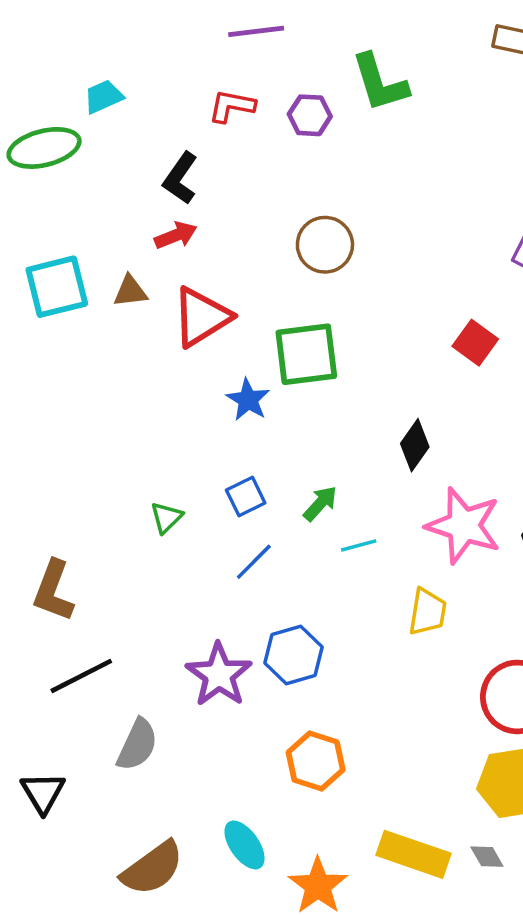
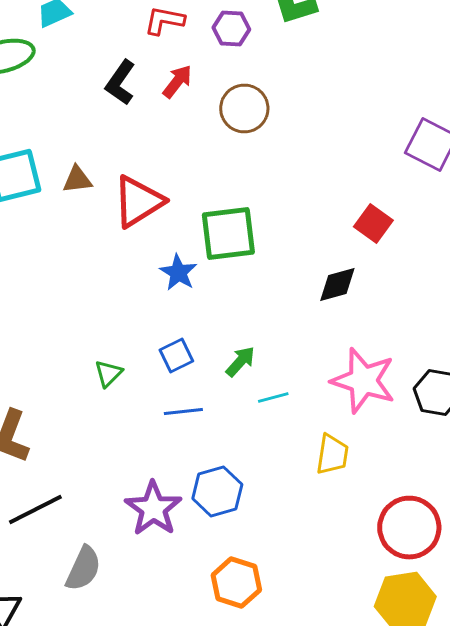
red arrow: (176, 235) -> (177, 82), moved, turned -30
brown circle: (325, 245) -> (244, 108), moved
black diamond: (415, 445) -> (337, 284), moved, turned 39
blue line: (254, 562) -> (183, 412), turned 39

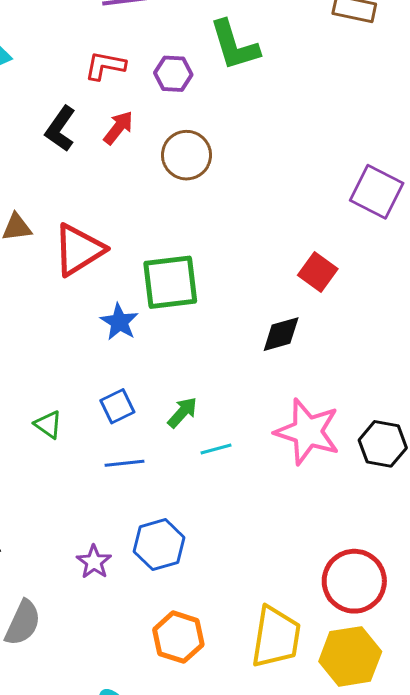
green triangle: (108, 374) -> (48, 425), turned -40
yellow trapezoid: (332, 454) -> (276, 637), moved, size x1.5
purple star: (153, 508) -> (94, 562), size x0.6

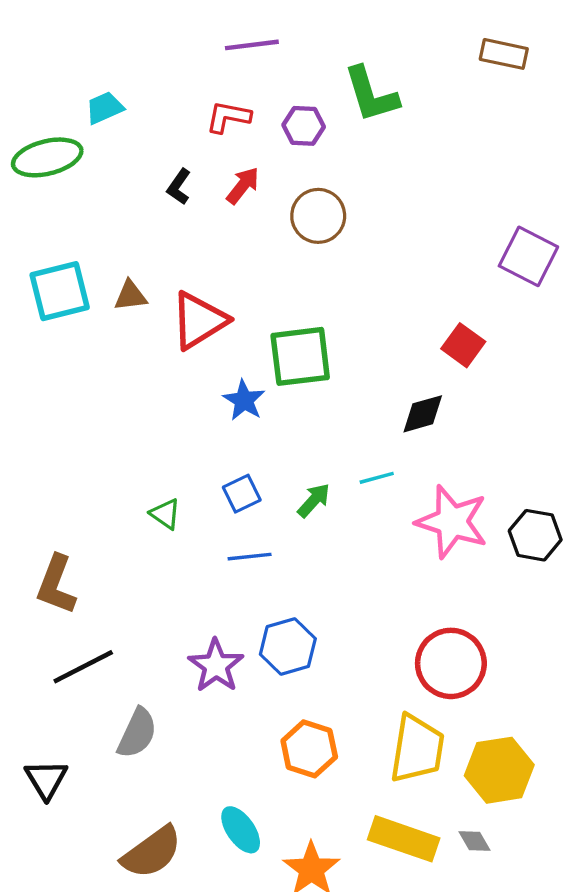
black L-shape: (60, 129) -> (179, 187), size x0.7
cyan line: (216, 449) -> (377, 478), moved
purple star: (94, 562) -> (216, 666), size x1.4
red circle: (354, 581) -> (451, 663), moved

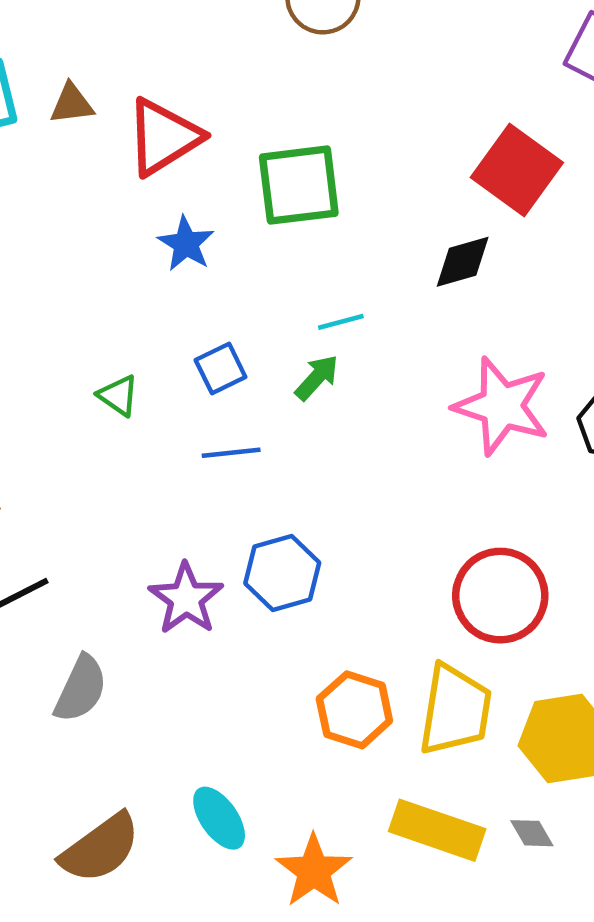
red square: (463, 345) -> (517, 170), size x1.5
blue star: (244, 400) -> (186, 244), moved
cyan line: (377, 478) -> (341, 322), moved
orange hexagon: (309, 749) -> (354, 710), moved

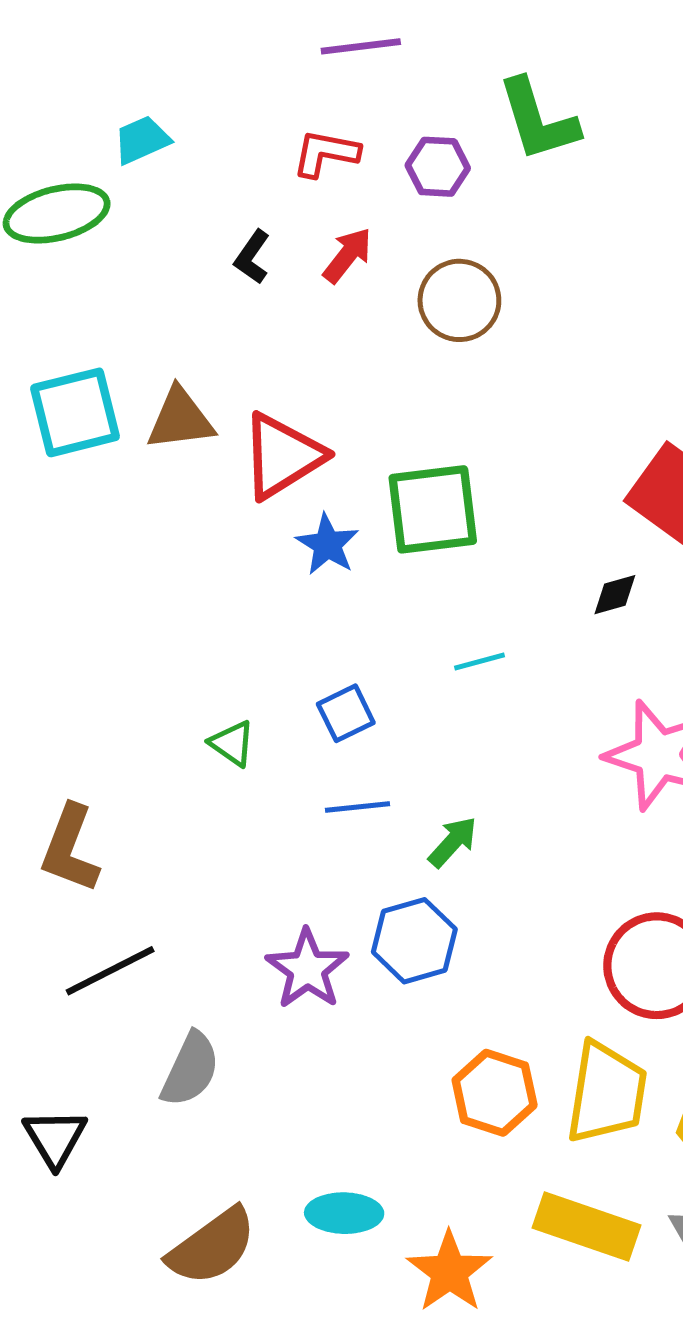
brown triangle: (72, 104) -> (180, 419), size x1.4
blue star: (186, 244) -> (327, 544), moved
black diamond: (463, 262) -> (615, 595), size x0.7
green arrow: (317, 378) -> (453, 842), moved
cyan ellipse: (219, 818) -> (344, 1213), turned -54

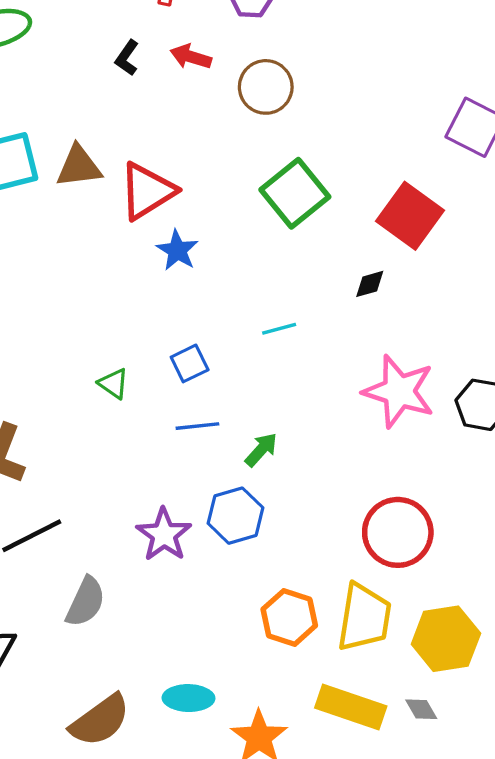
red arrow: (347, 255) -> (191, 57), turned -111
green square: (433, 509) -> (295, 193), moved, turned -32

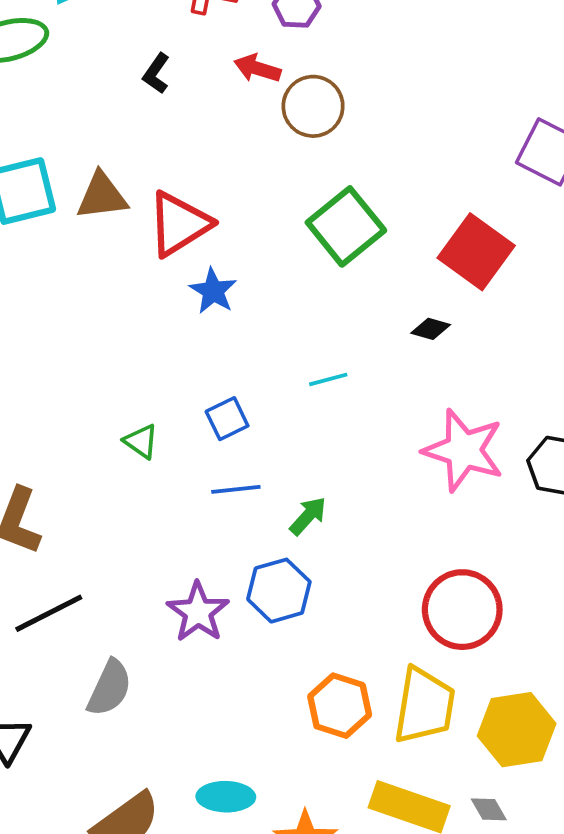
red arrow: (191, 57) -> (257, 68), moved
black diamond: (370, 284) -> (431, 329), turned 32

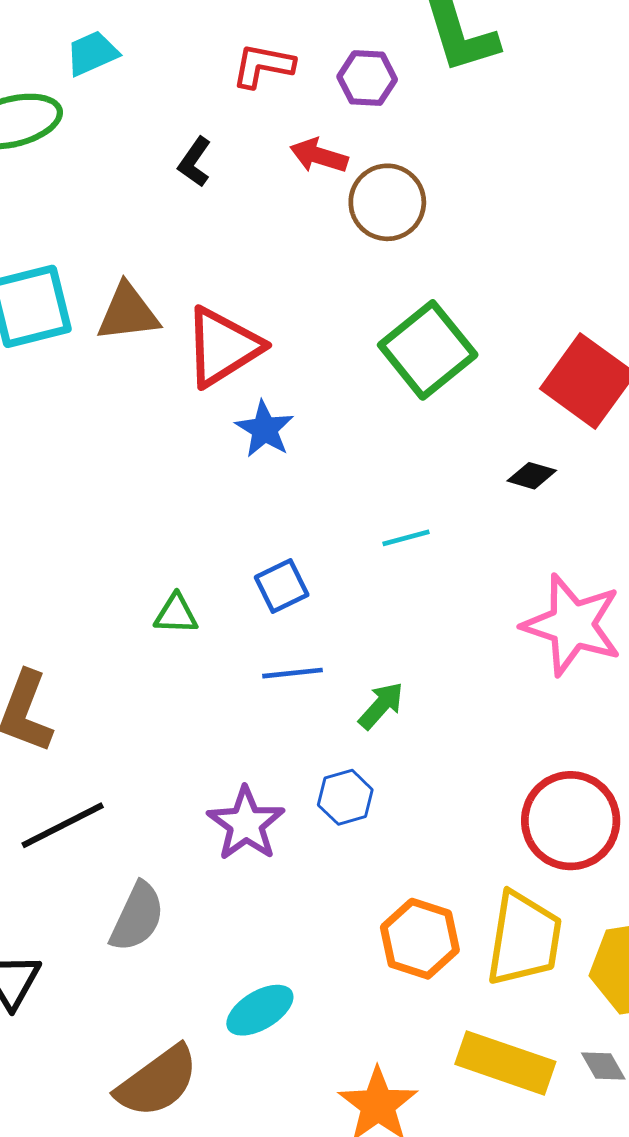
green triangle: (141, 441) -> (176, 614), turned -33
blue hexagon: (279, 591) -> (345, 797), size x0.7
cyan ellipse: (226, 797) -> (260, 1010), moved, turned -32

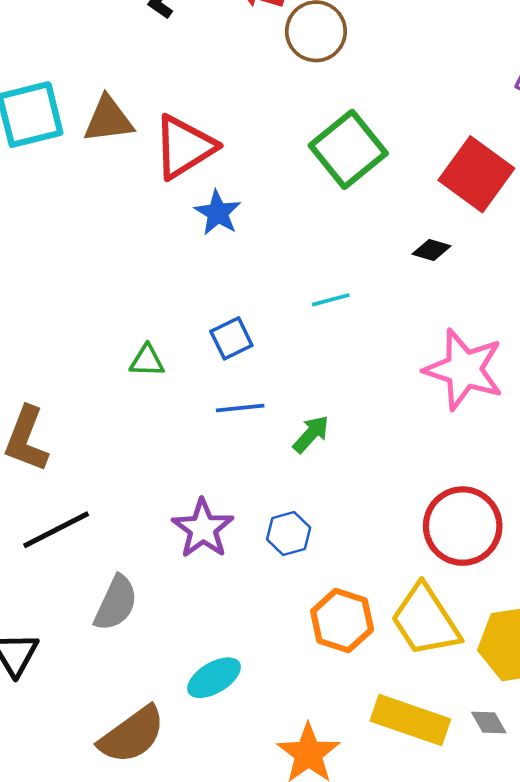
blue hexagon: (345, 797) -> (289, 534), moved
yellow trapezoid: (524, 939) -> (425, 621), turned 138

